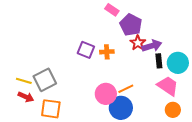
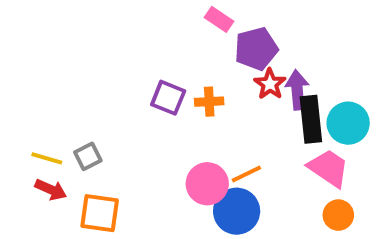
purple pentagon: (131, 25) -> (256, 49), turned 30
purple arrow: (152, 46) -> (297, 90), turned -78
black rectangle: (159, 61) -> (311, 119), size x1.6
gray square: (45, 80) -> (88, 156), size x0.6

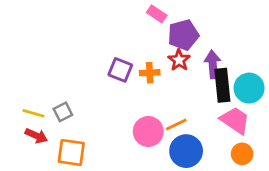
red star: (270, 84) -> (179, 60), moved
blue circle: (237, 211) -> (186, 151), moved

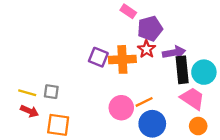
purple arrow: (213, 64) -> (174, 53), turned 85
orange cross: (150, 73) -> (122, 59), size x1.6
gray square: (63, 112) -> (51, 92), turned 35

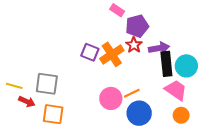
orange cross: (122, 59) -> (112, 54), turned -30
gray square: (51, 92) -> (47, 84), size x1.6
yellow line: (27, 93) -> (14, 86), moved

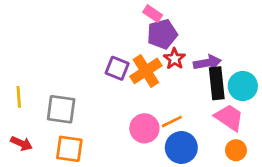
purple pentagon: (137, 26) -> (162, 34), moved
yellow line: (14, 86) -> (19, 97), moved, turned 70
red arrow: (27, 102) -> (21, 143), moved

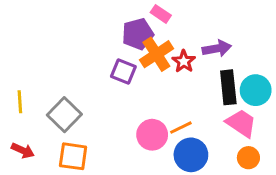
purple pentagon: (162, 34) -> (138, 34), moved
purple arrow: (207, 63) -> (217, 48), moved
orange cross: (146, 71) -> (156, 54), moved
gray square: (61, 109) -> (64, 115), turned 36

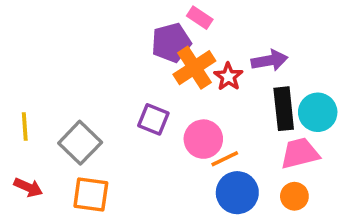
purple square: (123, 71) -> (153, 119), moved
pink trapezoid: (241, 123) -> (300, 153), turned -48
pink circle: (152, 135) -> (203, 139), moved
orange circle: (248, 158) -> (294, 196), moved

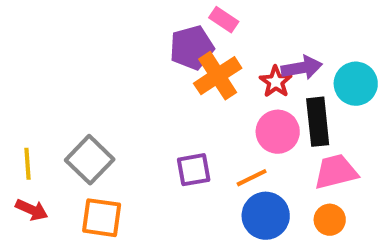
red star: (228, 77) -> (276, 82), moved
cyan circle: (318, 112) -> (356, 84), moved
purple square: (153, 119) -> (194, 170), moved, turned -32
yellow line: (25, 127) -> (28, 164), moved
pink circle: (203, 139) -> (278, 132), moved

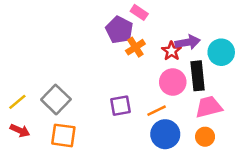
purple pentagon: (192, 48) -> (119, 30), turned -30
orange cross: (218, 76) -> (135, 47), size x0.7
yellow line: (28, 164) -> (17, 102), turned 54

